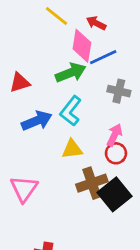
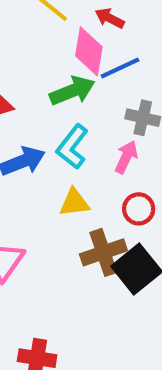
pink arrow: (115, 135) -> (126, 157), moved

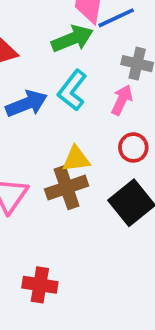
yellow triangle: (74, 203) -> (76, 159), moved
brown cross: (103, 252) -> (67, 188), moved

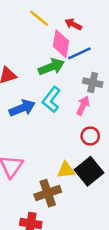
yellow triangle: (76, 159) -> (66, 170), moved
brown cross: (67, 188) -> (48, 193), moved

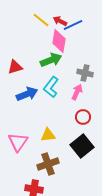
red arrow: (73, 24) -> (60, 21), moved
blue line: (79, 53) -> (73, 25), moved
yellow triangle: (66, 170) -> (48, 135), moved

